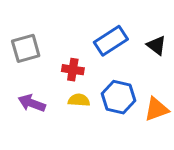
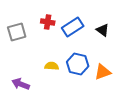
red cross: (73, 70) -> (48, 22), moved
purple arrow: (32, 103) -> (21, 84), moved

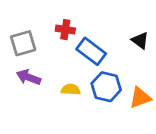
blue rectangle: (73, 27) -> (91, 51), moved, turned 70
purple arrow: (21, 84) -> (29, 77), moved

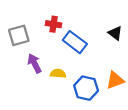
purple arrow: (29, 77) -> (34, 63), moved, turned 42
blue hexagon: (106, 87) -> (86, 88), moved

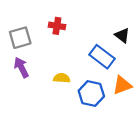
blue rectangle: (75, 42) -> (102, 57), moved
purple arrow: (34, 63) -> (21, 67), moved

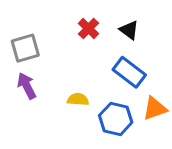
red cross: (57, 26) -> (89, 29), moved, turned 35
black triangle: (122, 35) -> (129, 30), moved

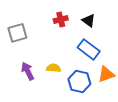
red cross: (89, 29) -> (61, 19), turned 32
purple arrow: (27, 86) -> (28, 71), moved

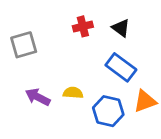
purple arrow: (28, 71) -> (38, 97), turned -36

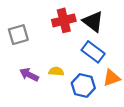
red cross: (83, 26) -> (64, 20), size x1.5
black triangle: (121, 28) -> (93, 22), size x1.5

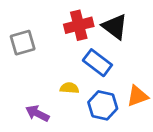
blue rectangle: (93, 52) -> (97, 63), moved
purple arrow: (29, 75) -> (37, 113), moved

